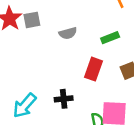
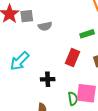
gray semicircle: (68, 33) -> (45, 26), moved
cyan arrow: (25, 106) -> (20, 61), moved

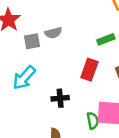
gray square: (27, 16) -> (32, 41), moved

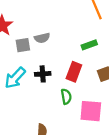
black cross: (60, 98) -> (43, 74), moved
green semicircle: (93, 121) -> (66, 97), moved

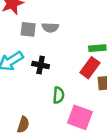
red rectangle: (74, 72) -> (90, 68), moved

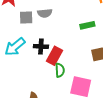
red rectangle: (90, 68) -> (54, 56), moved

